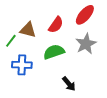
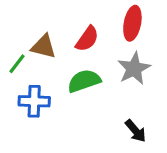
red ellipse: (85, 15) -> (132, 23), turned -30
black arrow: (69, 84) -> (136, 131), moved

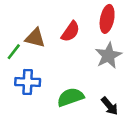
green semicircle: (84, 81) -> (70, 97), moved

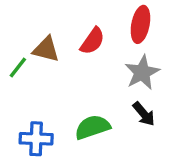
blue cross: (28, 82) -> (36, 139), moved
black arrow: (110, 106) -> (144, 114), moved

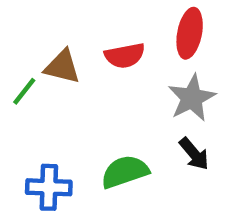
red semicircle: (92, 41) -> (125, 56), turned 44

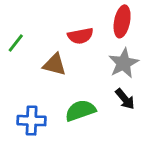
brown triangle: (62, 67) -> (55, 65), moved
green line: (24, 91) -> (16, 43), moved

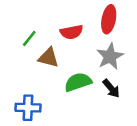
green line: (16, 43) -> (29, 38), moved
green semicircle: (80, 111) -> (78, 82), moved

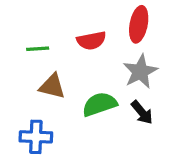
green line: (29, 38) -> (38, 49), turned 48
brown triangle: (48, 58) -> (52, 86), moved

